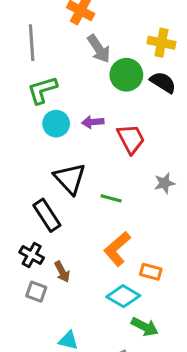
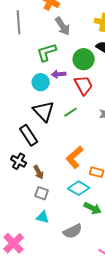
green circle: (126, 75) -> (84, 59), moved
green L-shape: (42, 90) -> (47, 52), moved
cyan circle: (56, 124) -> (41, 82), moved
green line: (111, 198) -> (71, 112), moved, turned -48
gray square: (36, 292) -> (42, 193), moved

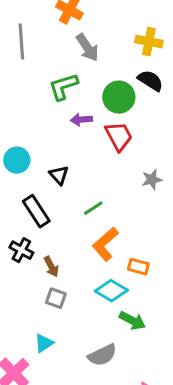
cyan circle: (41, 82) -> (17, 160), moved
black triangle: (44, 111) -> (59, 175), size x0.6
green line: (71, 112) -> (93, 208), moved
cyan triangle: (43, 217) -> (44, 343), moved, turned -48

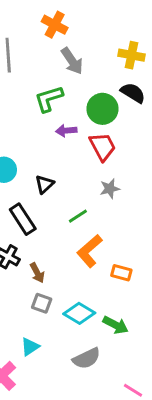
black triangle: (59, 175) -> (44, 184), turned 30
gray star: (152, 180) -> (110, 189), moved
cyan diamond: (111, 291) -> (79, 313), moved

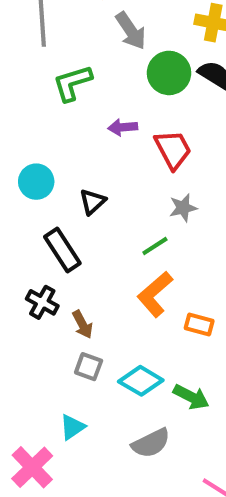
green L-shape: (49, 99) -> (72, 83), moved
green circle: (102, 109) -> (169, 73), moved
green line: (78, 216) -> (155, 246), moved

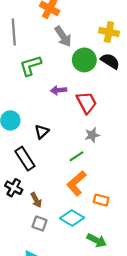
cyan diamond: (141, 381) -> (72, 218), moved

